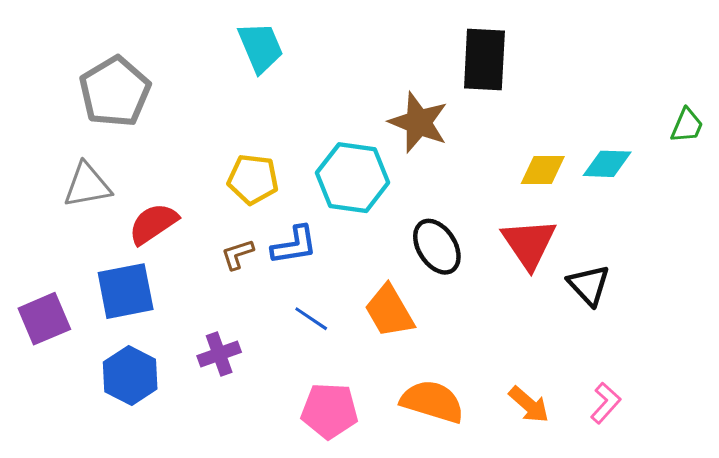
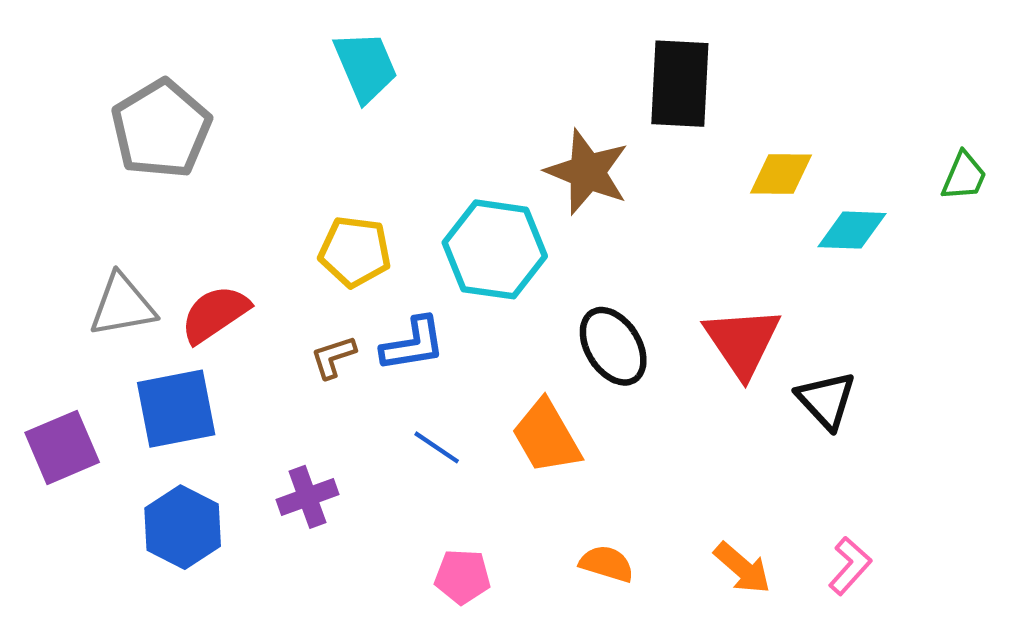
yellow diamond: (543, 170) -> (781, 174), moved
gray triangle: (87, 185) -> (122, 305), moved
orange semicircle: (432, 402) -> (607, 564), size x0.6
pink pentagon: (330, 411) -> (462, 577), size x0.7

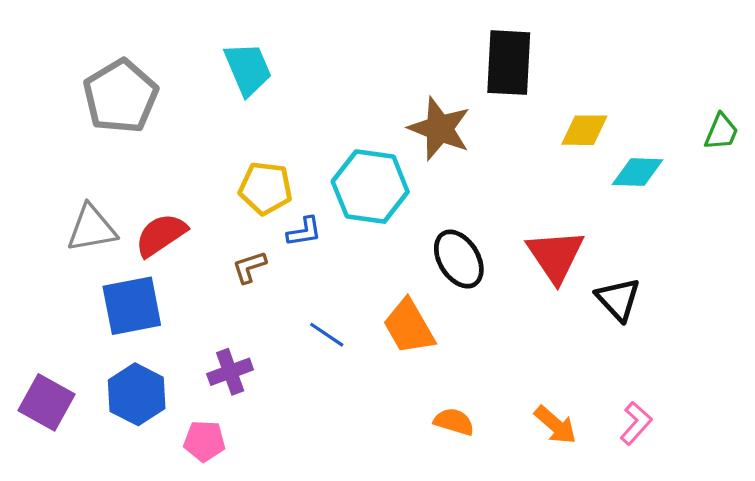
cyan trapezoid: (366, 66) -> (248, 69), moved
blue L-shape: (413, 344) -> (304, 232), moved, size x0.7
purple square: (62, 447) -> (46, 402), moved, turned -38
pink pentagon: (462, 577) -> (204, 441), moved

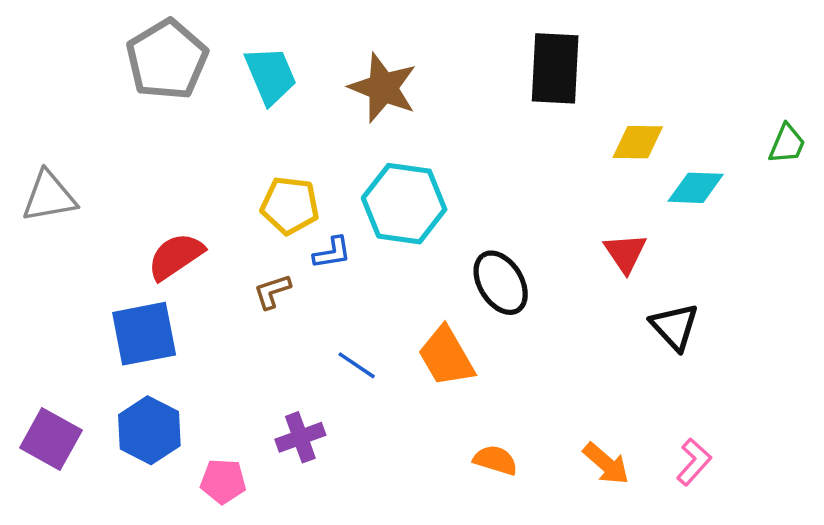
gray pentagon: (121, 96) -> (167, 60), moved
brown star: (439, 129) -> (383, 88), moved
gray triangle: (92, 228) -> (49, 197), moved
red triangle: (555, 256) -> (625, 253), moved, size x0.7
purple cross: (230, 372) -> (300, 437), moved

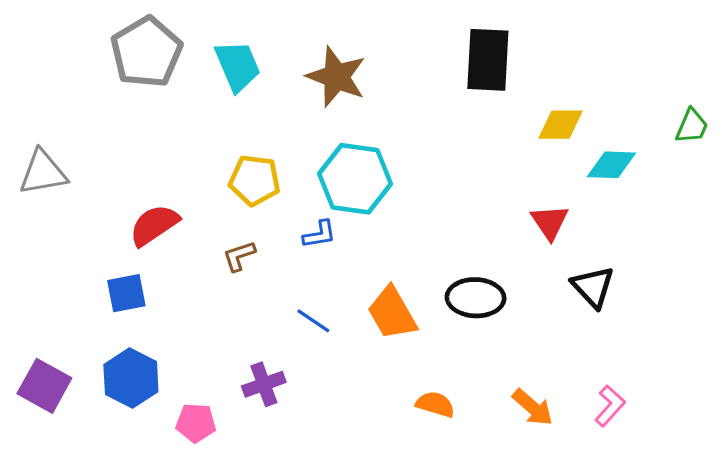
blue L-shape: (332, 253) -> (319, 234), moved
black ellipse: (501, 283) -> (476, 298), moved, turned -56
blue square: (144, 334) -> (126, 293), size x0.7

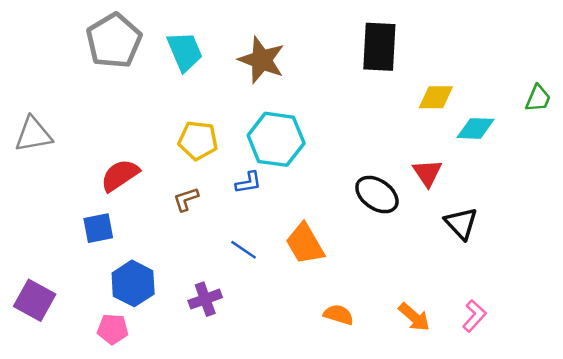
black ellipse: (476, 298) -> (377, 195), moved, turned 33
blue hexagon: (131, 378) -> (133, 283), moved
pink pentagon: (196, 423) -> (113, 329), moved

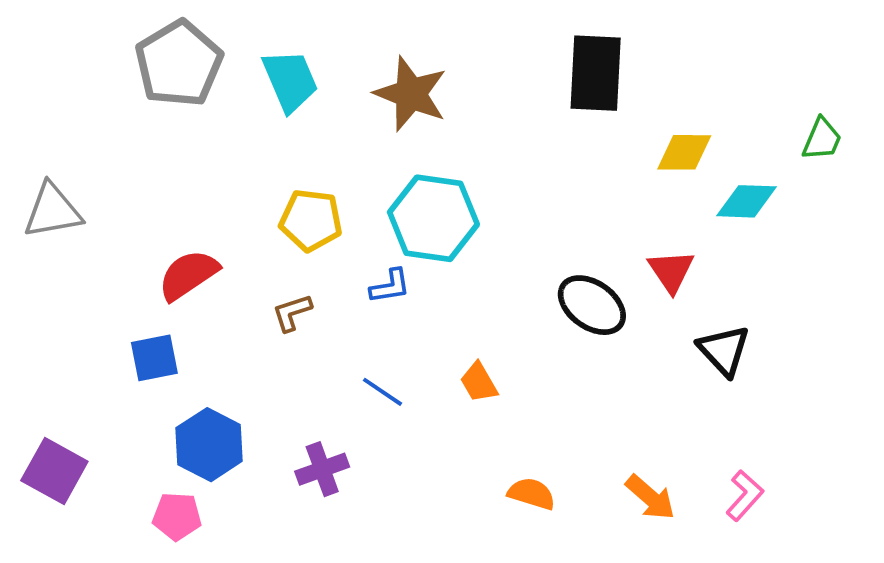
green trapezoid: (538, 98) -> (822, 139), moved
orange trapezoid: (305, 244) -> (479, 382), size x0.6

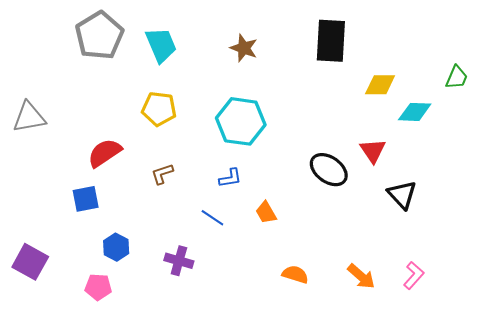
brown star: (411, 94) -> (244, 48), moved, size x0.7
yellow pentagon: (311, 220) -> (159, 109), moved
blue L-shape: (390, 286) -> (230, 178), moved
blue hexagon: (209, 445) -> (116, 247), size x0.7
purple cross: (322, 469) -> (179, 261), turned 36

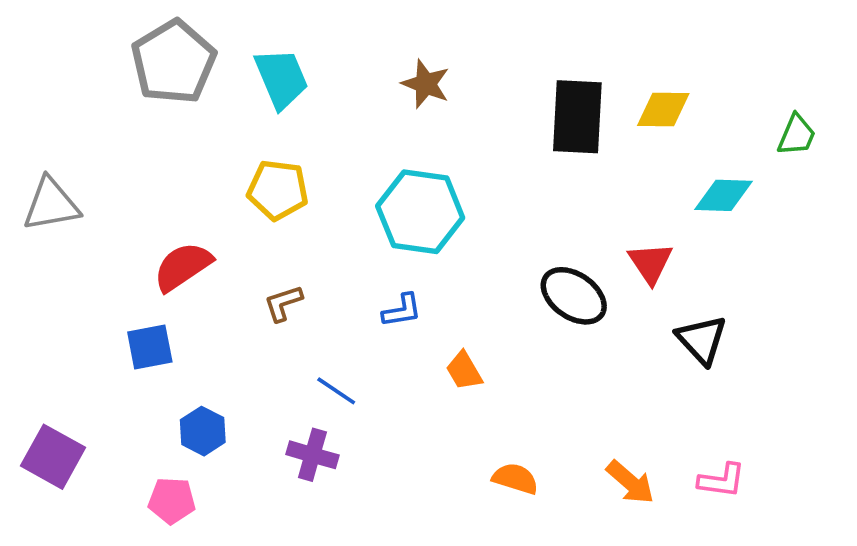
black rectangle: (331, 41) -> (577, 117), moved
yellow diamond: (380, 85) -> (663, 109), moved
blue line: (212, 218) -> (336, 391), moved
pink L-shape: (414, 275) -> (722, 480), turned 56

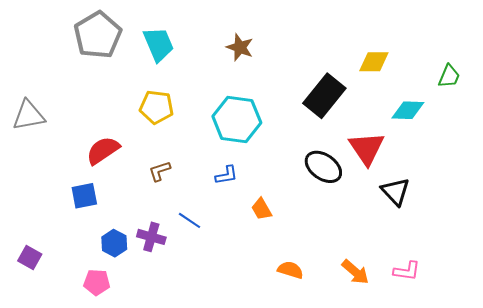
black rectangle: (577, 117) -> (324, 96), moved, turned 36
red triangle: (650, 263) -> (367, 148), size x1.4
purple cross: (312, 455) -> (151, 237), moved
purple square: (53, 457) -> (30, 258), size x0.7

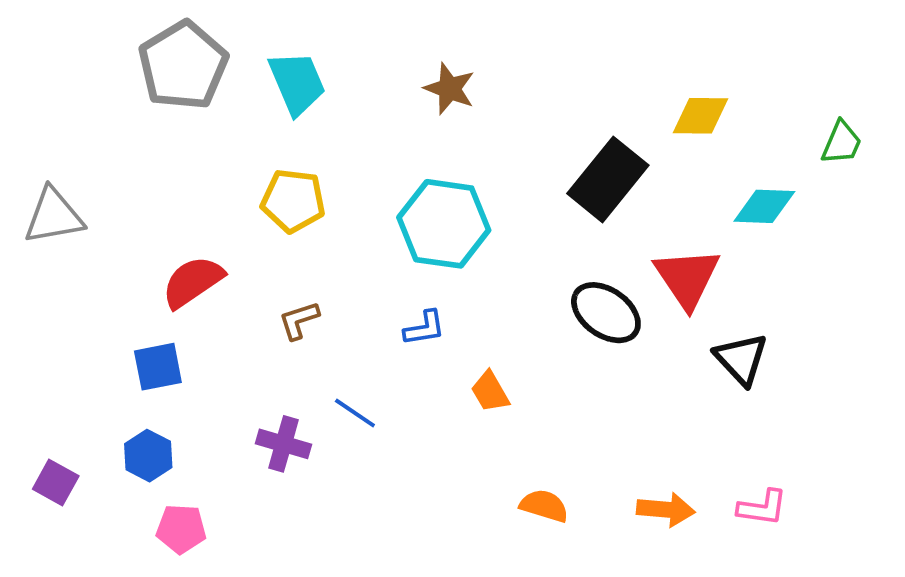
blue hexagon: (114, 243) -> (148, 456), moved
orange arrow: (355, 272) -> (666, 510), turned -36

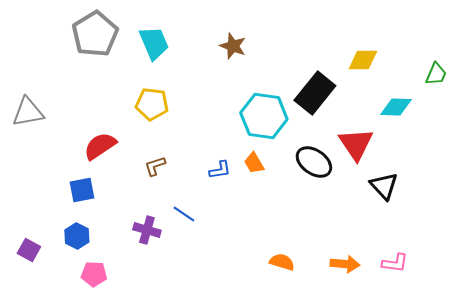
cyan hexagon: (444, 224) -> (264, 116), moved
orange trapezoid: (490, 392) -> (254, 163), moved

